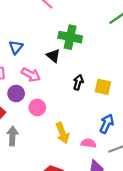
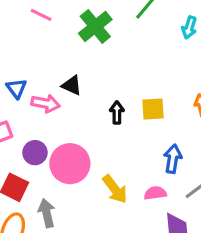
green cross: (70, 37) -> (95, 26), moved, turned -35
pink arrow: (31, 75) -> (46, 103), moved
pink circle: (37, 107) -> (70, 164), size x1.6

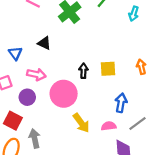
black triangle: (72, 85) -> (44, 43), moved
pink arrow: (46, 103) -> (36, 74), moved
pink circle: (70, 164) -> (64, 94), moved

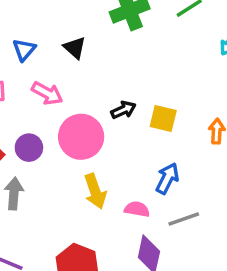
black arrow: (83, 71) -> (123, 110), turned 48
purple circle: (27, 97) -> (29, 148), moved

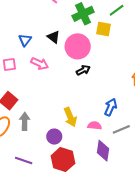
yellow square: (163, 118) -> (104, 29), moved
pink circle: (81, 137) -> (78, 46), moved
purple circle: (29, 148) -> (54, 137), moved

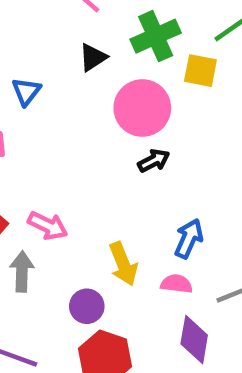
black triangle: (53, 37) -> (93, 57), moved, turned 48
pink arrow: (40, 64) -> (48, 226), moved
blue arrow: (111, 107) -> (189, 239), moved

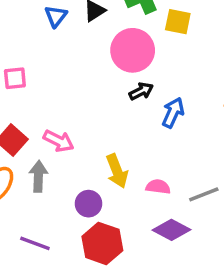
blue triangle: (26, 92) -> (56, 16), moved
blue arrow: (189, 239) -> (173, 113), moved
purple diamond: (194, 339) -> (172, 230), turned -72

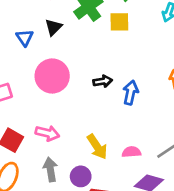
pink circle: (133, 50) -> (52, 76), moved
black arrow: (141, 91) -> (103, 81), turned 30
gray arrow: (38, 176) -> (50, 169), moved

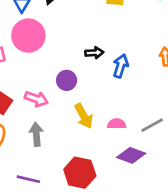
pink circle: (52, 76) -> (28, 36), moved
purple circle: (81, 176) -> (67, 80), moved

